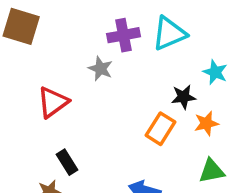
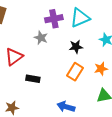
black star: (183, 97) -> (76, 47), moved
black rectangle: (67, 162) -> (33, 79), moved, turned -48

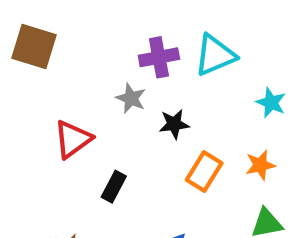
black star: (76, 47) -> (174, 124), moved
black rectangle: (33, 79) -> (114, 187), turned -72

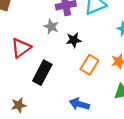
black rectangle: (114, 187) -> (42, 73), size x1.5

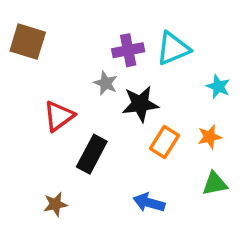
black star: (74, 40) -> (140, 104), size x1.5

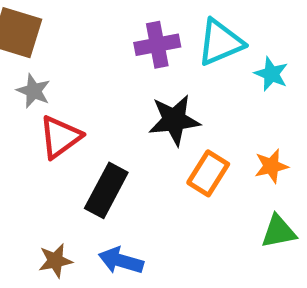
gray star: (106, 83) -> (34, 91), moved
cyan star: (218, 87) -> (271, 74), moved
blue arrow: (149, 203) -> (121, 261), moved

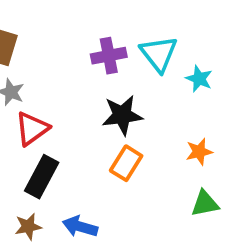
cyan triangle: (220, 42) -> (159, 54), turned -45
orange rectangle: (208, 173) -> (126, 163), moved
black rectangle: (106, 190) -> (42, 177), moved

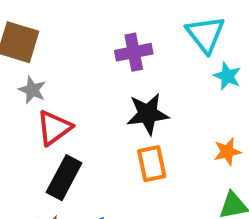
cyan triangle: (159, 54) -> (205, 34), moved
orange rectangle: (126, 163) -> (152, 164), turned -44

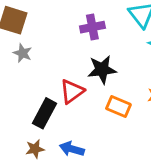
red triangle: (54, 128) -> (72, 91), moved
orange rectangle: (152, 164) -> (118, 106), moved, turned -55

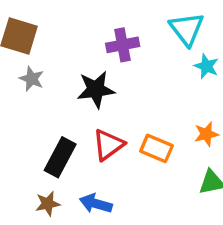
black star: (102, 70) -> (96, 89), moved
red triangle: (72, 91) -> (108, 145), moved

